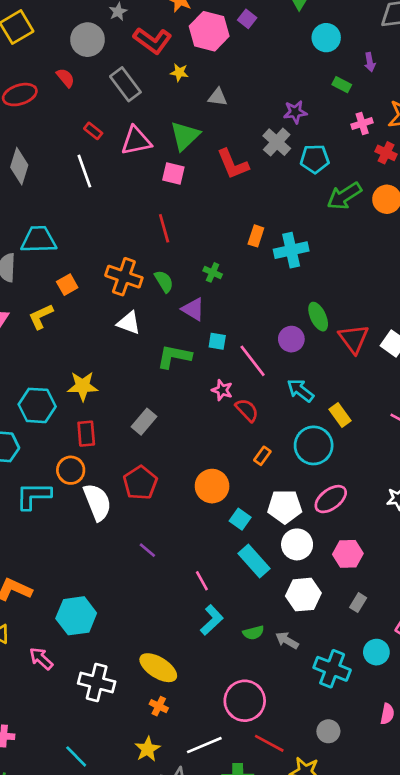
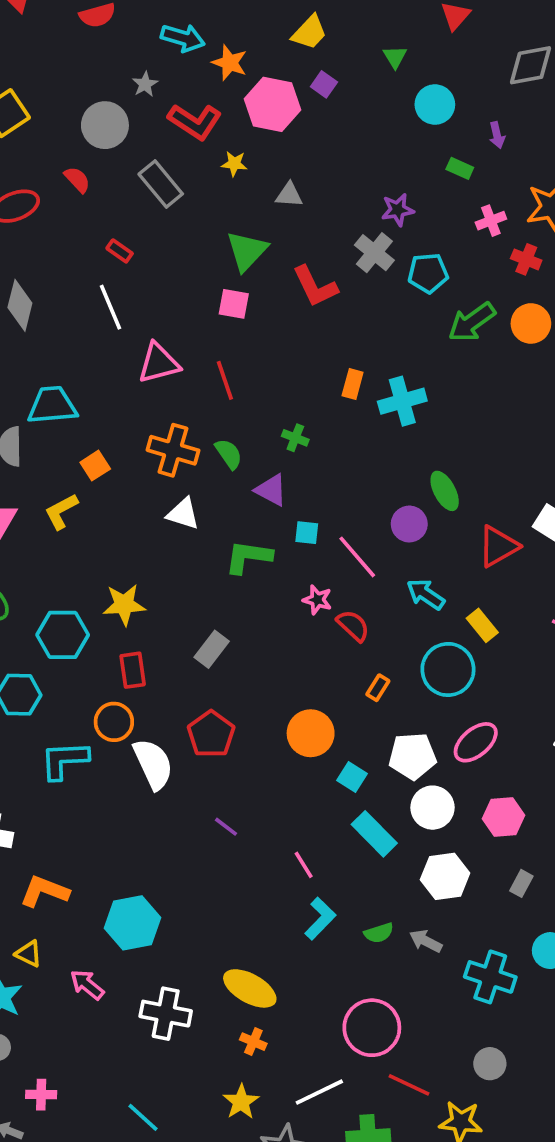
pink triangle: (136, 141) -> (159, 363), moved
red triangle: (354, 339) -> (498, 546), moved, turned 40

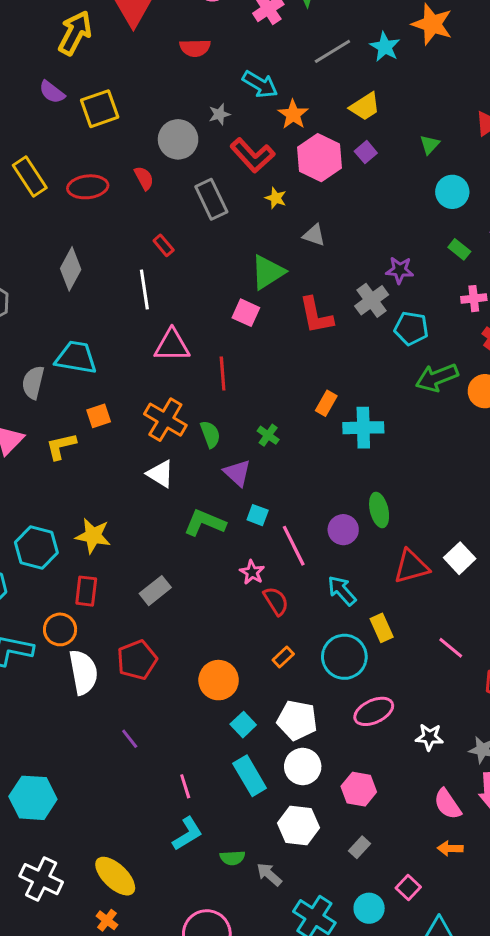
pink ellipse: (476, 742) -> (374, 711), moved

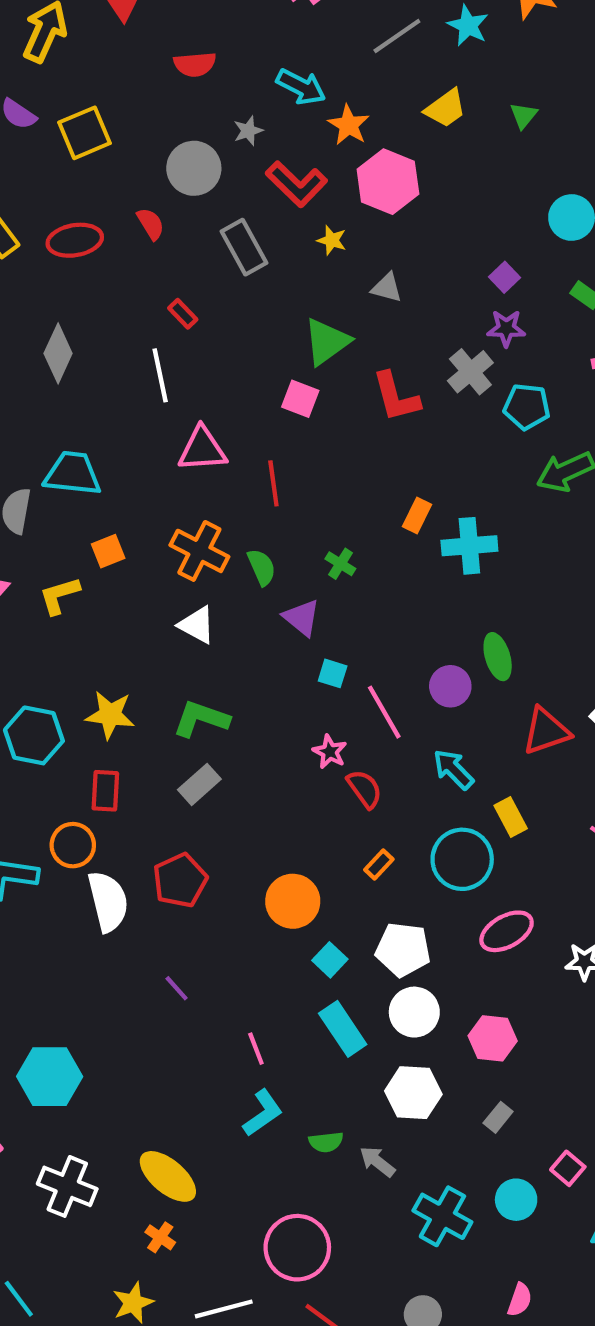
red semicircle: (195, 48) -> (195, 64), moved
green triangle: (430, 145) -> (523, 115), moved
purple square: (366, 152) -> (505, 277), moved
green L-shape: (205, 523) -> (201, 719), moved

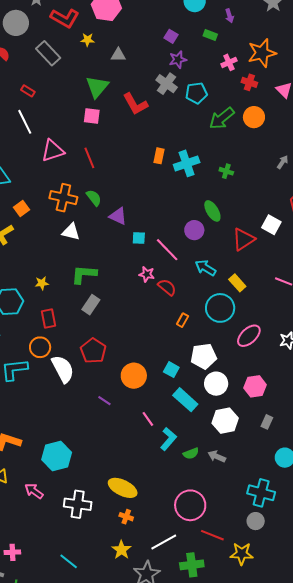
green cross: (340, 564) -> (226, 171), moved
yellow star: (110, 715) -> (42, 283), size x0.6
orange circle: (293, 901) -> (134, 376), moved
cyan L-shape: (263, 1113) -> (168, 439), moved
cyan cross: (442, 1216) -> (261, 493), moved

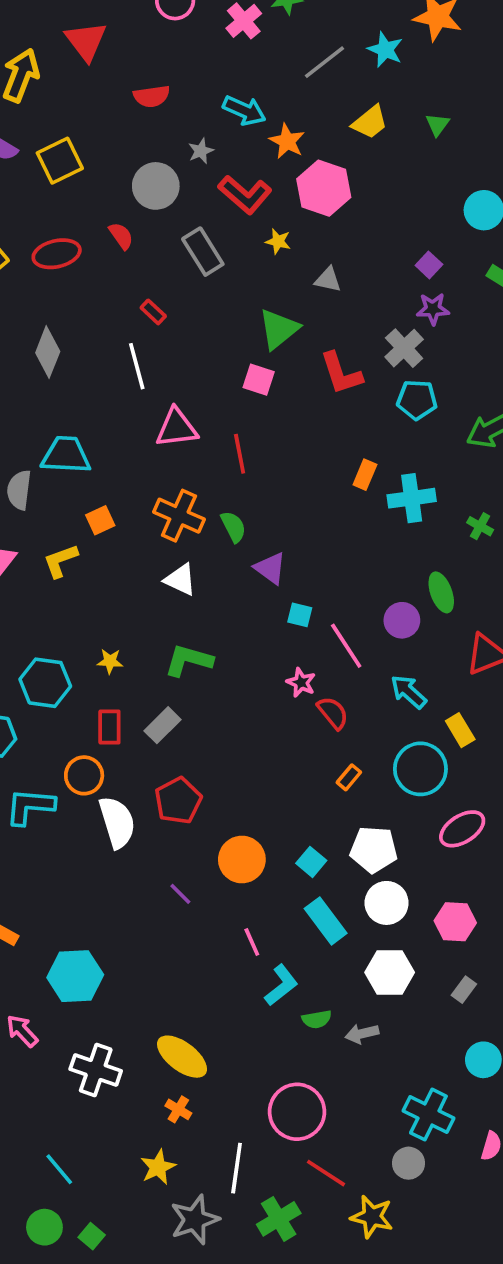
cyan pentagon: (196, 93) -> (417, 400), moved
gray rectangle: (91, 305) -> (163, 725), moved
gray arrow: (217, 456) -> (362, 1034), turned -48
white line: (164, 542) -> (237, 1168), turned -64
green cross: (192, 565) -> (279, 1219), turned -35

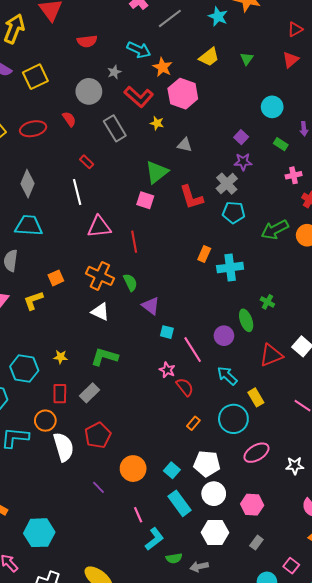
gray line: (325, 62) -> (170, 18), moved
cyan trapezoid: (66, 455) -> (29, 226), moved
green cross: (480, 526) -> (267, 302), moved

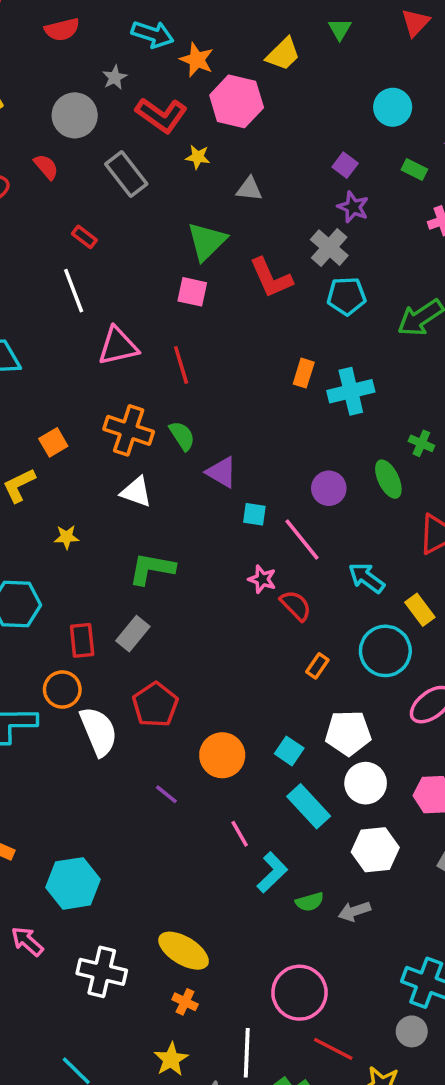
yellow trapezoid: (209, 57) -> (283, 54), moved
purple star: (243, 162) -> (353, 207), turned 30
purple circle: (224, 336) -> (329, 488), moved
yellow star: (60, 357) -> (67, 537), moved

